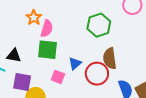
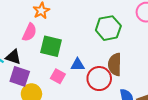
pink semicircle: (47, 29) -> (29, 32), moved
black triangle: (14, 56) -> (13, 57), moved
blue triangle: (75, 63) -> (78, 65), turned 32

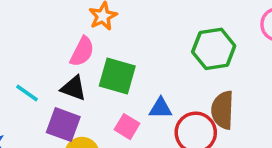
black triangle: (13, 57) -> (74, 88), moved

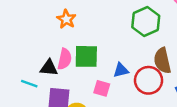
pink semicircle: (82, 52) -> (65, 59), moved
black triangle: (74, 88) -> (49, 68), moved

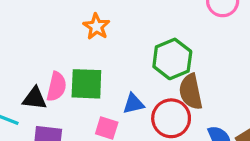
orange star: (66, 19) -> (96, 27), moved
green hexagon: (146, 21) -> (172, 59), moved

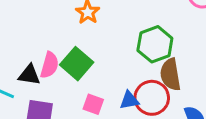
green square: (86, 84) -> (77, 64), turned 36
blue triangle: (133, 104) -> (129, 100), moved

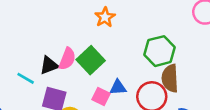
black triangle: (29, 75) -> (49, 65), turned -36
blue triangle: (129, 100) -> (118, 87), moved

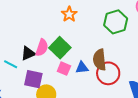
green hexagon: (160, 51) -> (116, 22), moved
brown semicircle: (170, 78) -> (100, 60), moved
pink square: (101, 97) -> (64, 69), moved

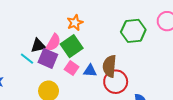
orange star: (69, 14) -> (75, 23), moved
cyan line: (11, 64) -> (27, 59), moved
purple square: (33, 79) -> (48, 58), moved

